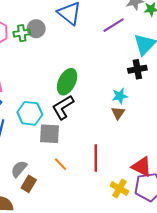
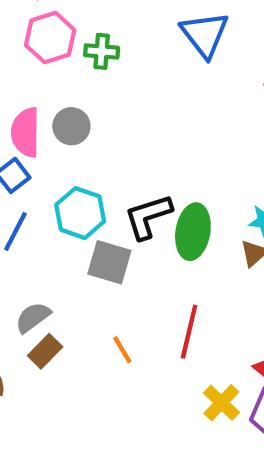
gray circle: (36, 29) -> (71, 126), moved
green ellipse: (67, 82) -> (193, 232), moved, turned -30
orange line: (61, 164) -> (122, 350), moved

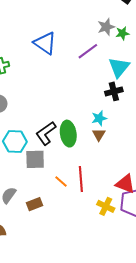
orange line: (122, 350) -> (61, 181), moved
brown rectangle: (45, 351) -> (34, 204), moved, turned 42

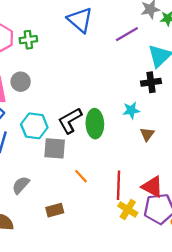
brown triangle: (99, 135) -> (147, 134), moved
red line: (81, 179) -> (119, 185), moved
brown rectangle: (34, 204) -> (55, 210), moved

